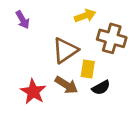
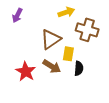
purple arrow: (23, 20) -> (17, 15), turned 56
black semicircle: (101, 88) -> (79, 68), turned -56

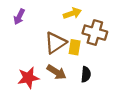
yellow rectangle: (68, 54) -> (75, 47), moved
red star: (26, 72) -> (28, 78), turned 30

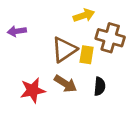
purple arrow: (19, 17) -> (17, 31), moved, turned 56

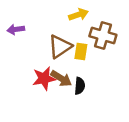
black semicircle: (100, 86) -> (80, 86), moved
red star: (33, 90) -> (44, 78), moved

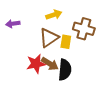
yellow arrow: (78, 15) -> (54, 15), moved
black semicircle: (80, 86) -> (65, 70), size x1.5

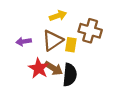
purple arrow: (13, 24) -> (24, 41), moved
red star: (36, 64) -> (39, 68), turned -30

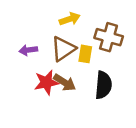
red star: (39, 68) -> (46, 82), turned 30
black semicircle: (70, 75) -> (103, 85), moved

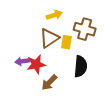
purple arrow: (28, 50) -> (22, 61), moved
brown arrow: (65, 82) -> (49, 82), moved, turned 102

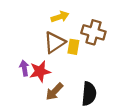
purple arrow: (22, 61) -> (24, 68), turned 88
black semicircle: (81, 66) -> (89, 94), moved

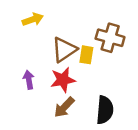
yellow arrow: (60, 17) -> (33, 19), moved
red star: (40, 71) -> (63, 80), moved

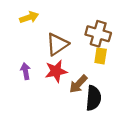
yellow rectangle: (86, 55) -> (101, 56), moved
brown arrow: (64, 107) -> (78, 84), moved

